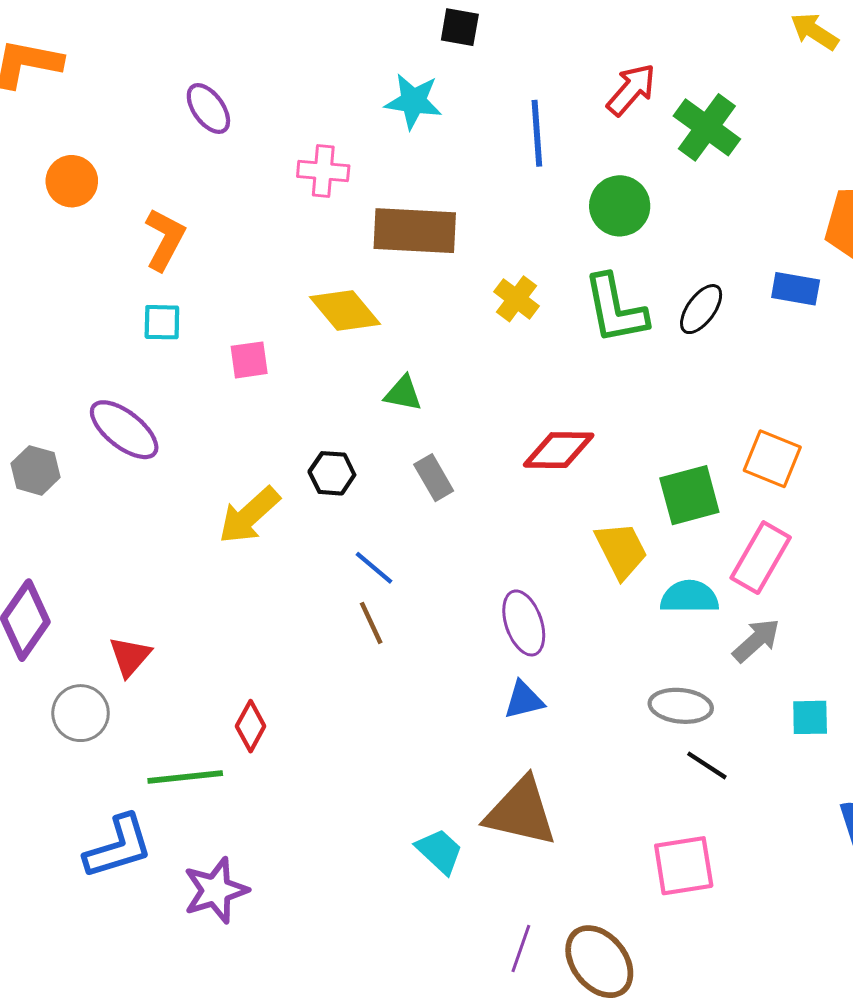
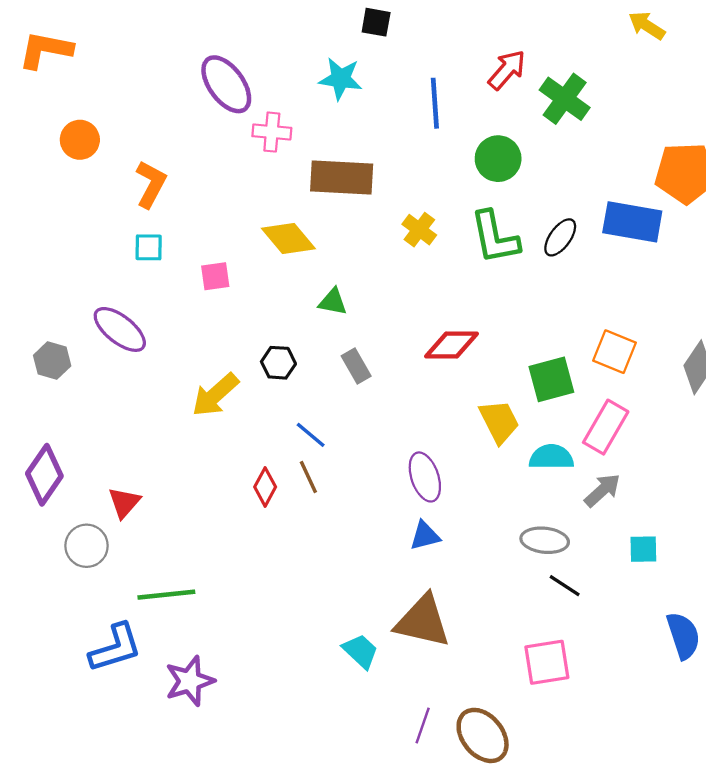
purple ellipse: (208, 109) -> (226, 84), moved, size x1.5
blue rectangle: (796, 289) -> (632, 222), size x1.6
red diamond: (251, 726) -> (265, 487), moved

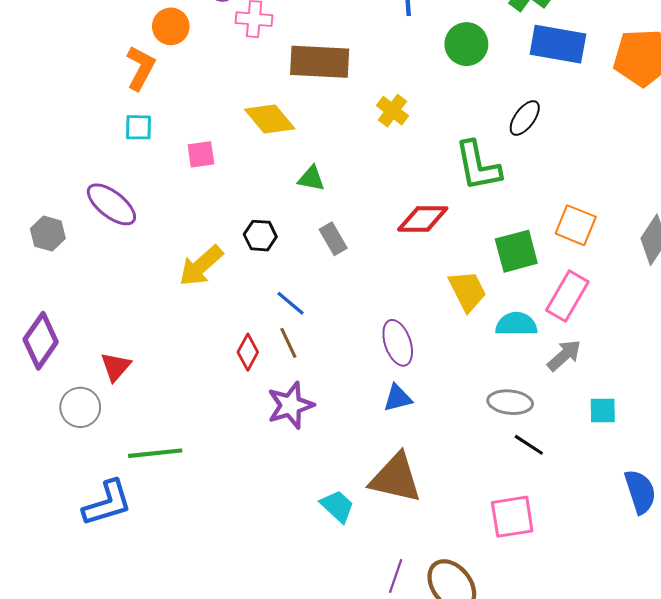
orange circle: (80, 140) -> (171, 26), moved
blue rectangle: (632, 222) -> (558, 44), moved
green L-shape: (495, 237) -> (478, 166), moved
purple star: (190, 681) -> (290, 405), moved

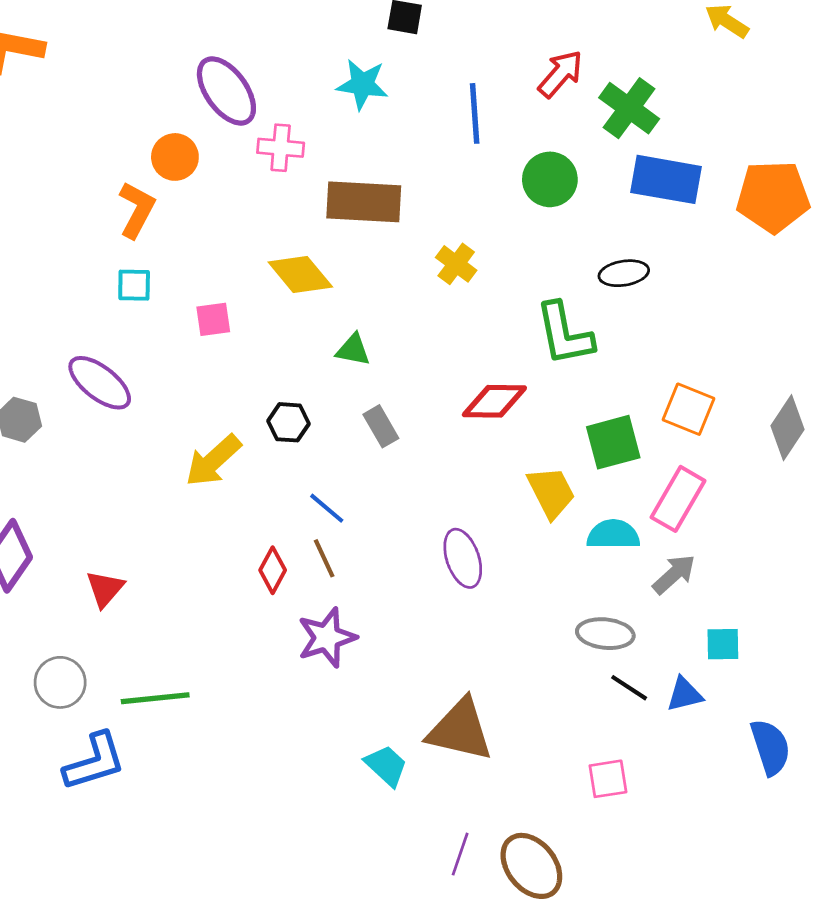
black ellipse: (525, 118) -> (624, 273), turned 45
blue triangle: (398, 398) -> (685, 694), moved
gray circle: (80, 407) -> (60, 682), moved
pink square: (512, 517) -> (608, 779), size x0.7

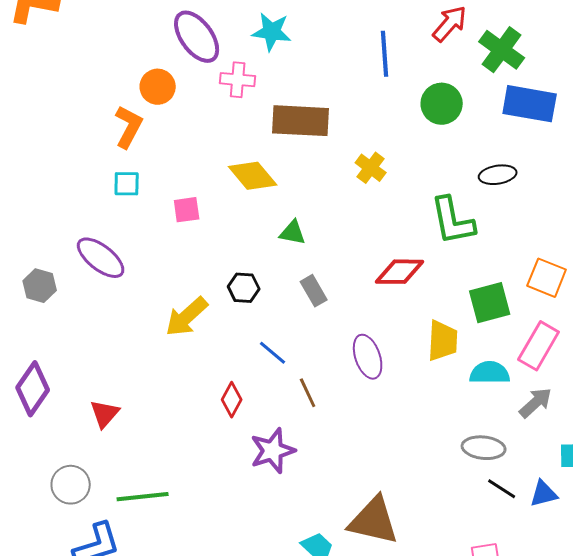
cyan star: (362, 84) -> (272, 32), moved
yellow trapezoid: (551, 492) -> (443, 341), turned 30
brown line: (324, 558) -> (308, 393), moved
purple ellipse: (463, 558) -> (368, 357), moved

